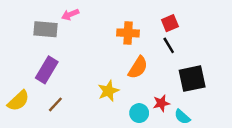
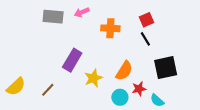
pink arrow: (70, 14) -> (82, 12), moved
gray rectangle: (46, 29) -> (53, 17), moved
orange semicircle: (138, 67) -> (124, 71), moved
purple rectangle: (47, 70) -> (72, 60), moved

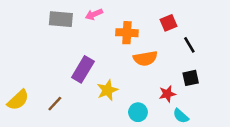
black line: (145, 39) -> (189, 45), moved
black square: (166, 68) -> (191, 78), size x0.6
orange semicircle: (124, 71) -> (145, 58), moved, turned 48
red star: (139, 89) -> (167, 94), moved

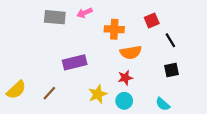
purple rectangle: (83, 69) -> (75, 62), turned 45
yellow star: (107, 90) -> (98, 94), moved
red star: (167, 94) -> (125, 78), moved

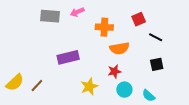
black line: (170, 40) -> (156, 37), turned -32
brown line: (49, 93) -> (37, 86), moved
cyan circle: (124, 101) -> (124, 90), moved

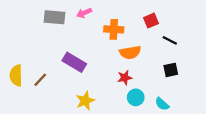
purple rectangle: (68, 57) -> (74, 62), turned 45
yellow semicircle: (15, 82) -> (16, 75), moved, turned 132
brown line: (37, 86) -> (40, 80), moved
yellow star: (89, 87) -> (85, 101), moved

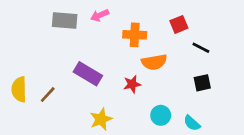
red star: (125, 78) -> (132, 84), moved

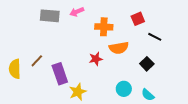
purple rectangle: (88, 74) -> (60, 74), moved, turned 40
black square: (202, 83) -> (147, 64), moved, turned -32
red star: (132, 84) -> (96, 59), moved
brown line: (48, 95) -> (37, 61), moved

